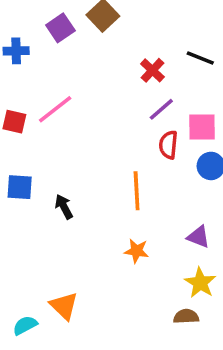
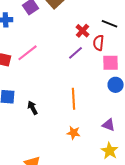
purple line: (161, 109) -> (76, 53), moved
red semicircle: (168, 145) -> (99, 43), moved

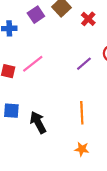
red cross: (83, 31) -> (88, 19), moved
black arrow: (33, 108) -> (38, 122), size x1.5

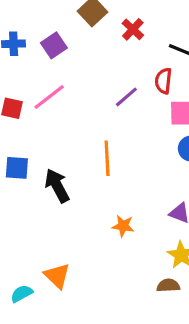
purple square: (36, 15) -> (54, 45), moved
orange line: (82, 113) -> (107, 158), moved

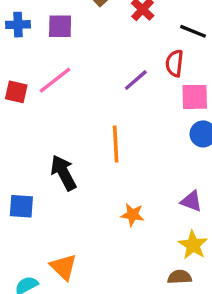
purple square: (54, 45) -> (60, 26), turned 35
blue square: (17, 168) -> (21, 206), moved

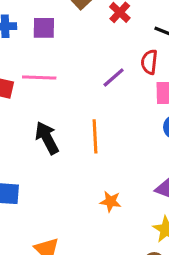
pink line: (55, 80) -> (39, 77), turned 40
black arrow: (63, 173) -> (47, 138), moved

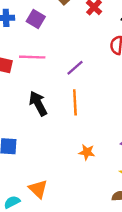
purple square: (44, 28) -> (36, 19), turned 30
purple line: (114, 77) -> (75, 68), moved

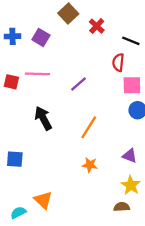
orange line: (75, 102) -> (89, 127), moved, turned 35

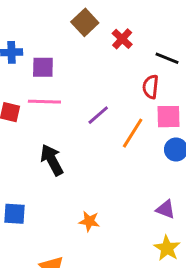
purple square: (41, 37) -> (43, 67), moved, turned -30
orange line: (89, 127) -> (133, 133), moved
orange star: (90, 165) -> (89, 221), moved

